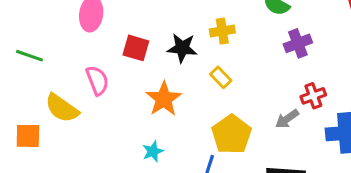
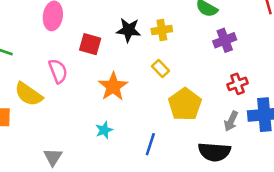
black star: (182, 48) -> (129, 30), moved
gray arrow: (287, 119) -> (231, 121), moved, turned -30
yellow pentagon: (232, 134) -> (185, 104), moved

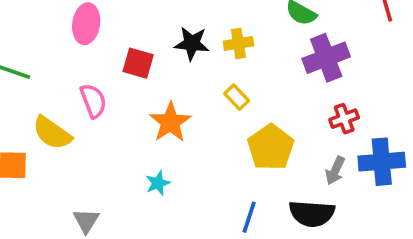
purple cross: (225, 40) -> (326, 58), size x1.4
blue line: (150, 144) -> (249, 217), moved

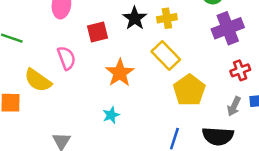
black star: (192, 43) -> (135, 18), turned 30
red square: (138, 63) -> (97, 32), turned -30
yellow rectangle: (237, 97) -> (166, 55), size x1.6

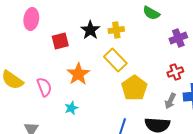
purple cross: (228, 28) -> (178, 38), moved, size x0.7
pink semicircle: (66, 58) -> (44, 87), moved

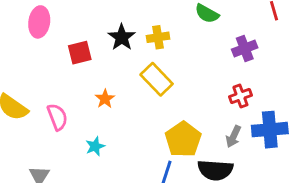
orange star: (78, 74) -> (105, 99), size x0.6
yellow pentagon: (134, 88) -> (183, 139), moved

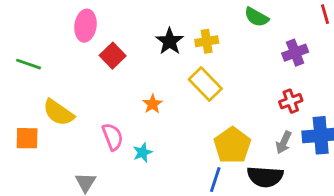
red square: (80, 53) -> (113, 56), moved, turned -30
pink semicircle: (57, 117) -> (113, 137), moved

